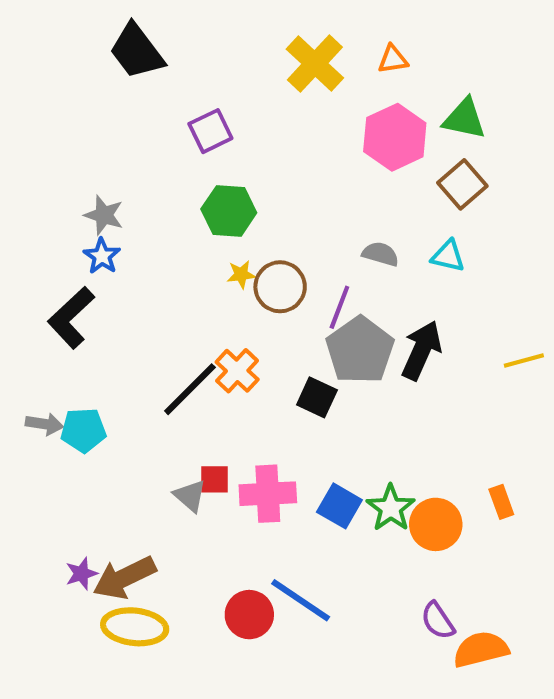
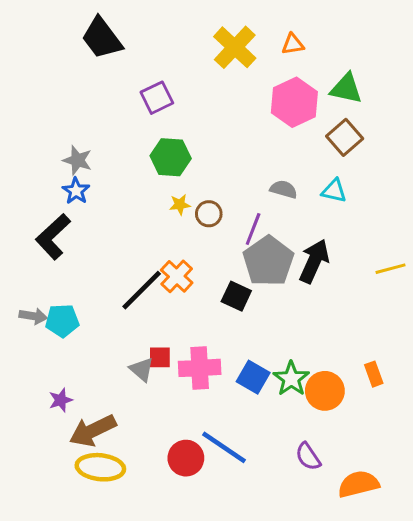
brown circle: (280, 287) -> (209, 214), size x0.7
purple star: (81, 574) -> (61, 400), moved
purple semicircle: (438, 621) -> (308, 457), moved

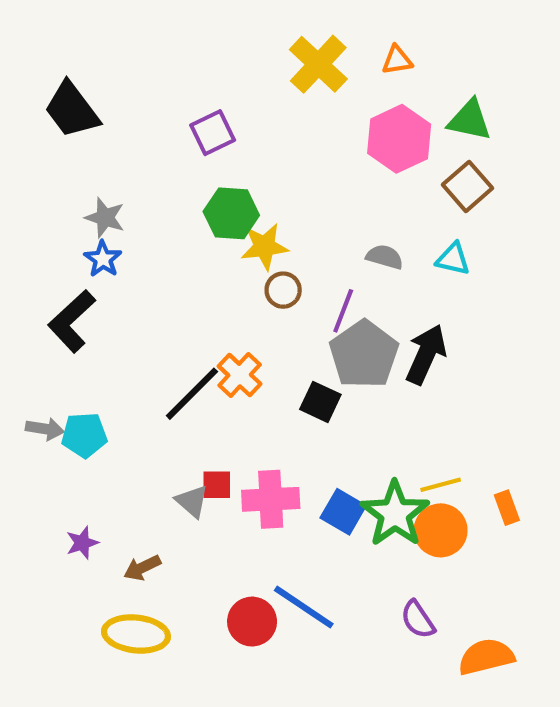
black trapezoid: (102, 38) -> (72, 110), moved
yellow star: (180, 205) -> (264, 247), moved, size x1.6
yellow line: (391, 269) -> (441, 485), moved
green star: (291, 379) -> (395, 514), size x1.4
brown arrow: (93, 431) -> (142, 568), moved, size x0.6

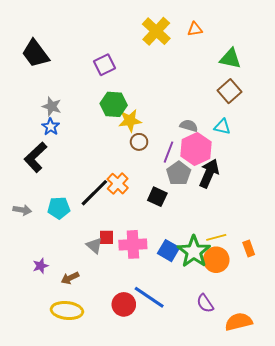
pink hexagon: (399, 139) -> (196, 149), moved
gray pentagon: (364, 354) -> (179, 173), size x0.7
cyan pentagon: (84, 435) -> (59, 208), moved

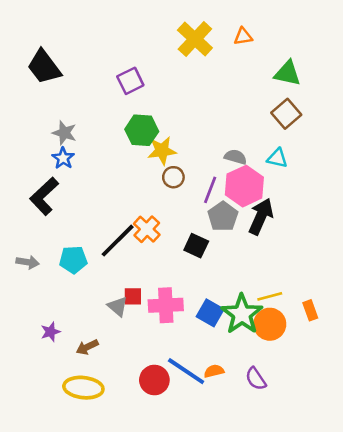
orange semicircle: (239, 322) -> (214, 371), moved, size x0.6

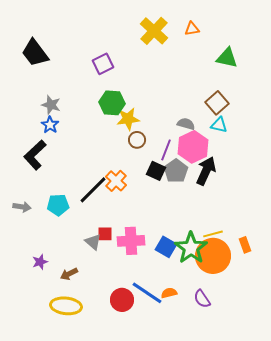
brown square: (286, 114) -> (217, 103), moved
black square: (196, 246) -> (156, 171), moved
orange circle: (270, 324) -> (213, 256), size x1.4

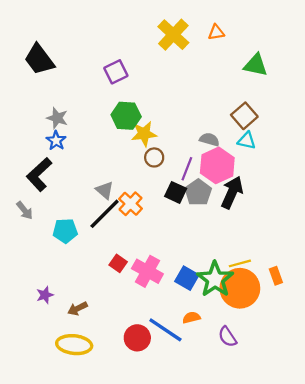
gray arrow: (22, 207) -> (25, 210), moved, turned 42
red square: (105, 234) -> (118, 263), turned 35
pink cross: (131, 241) -> (147, 271), turned 32
gray triangle: (93, 242) -> (105, 190), moved
orange semicircle: (169, 293) -> (191, 318), moved

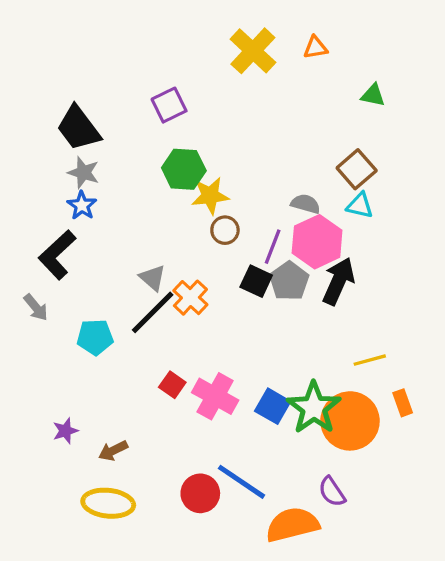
black trapezoid: (39, 59) -> (79, 128), moved
green triangle: (256, 65) -> (373, 95), size x0.7
yellow line: (240, 263) -> (370, 360), moved
orange semicircle: (191, 318) -> (292, 525), moved, size x2.0

